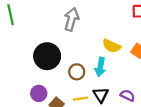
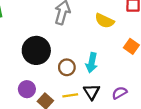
yellow semicircle: (112, 46) -> (104, 21), moved
purple semicircle: (128, 95) -> (119, 93), turned -56

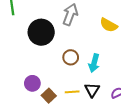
black circle: (36, 50) -> (41, 32), moved
brown circle: (67, 67) -> (71, 57), moved

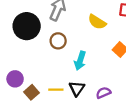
brown circle: (71, 57) -> (58, 41), moved

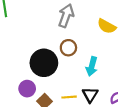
black circle: (27, 26) -> (44, 63), moved

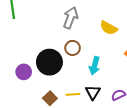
purple circle: (27, 89) -> (24, 72), moved

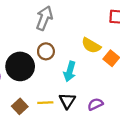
yellow semicircle: (109, 28) -> (91, 46), moved

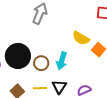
brown circle: (46, 51) -> (41, 63), moved

